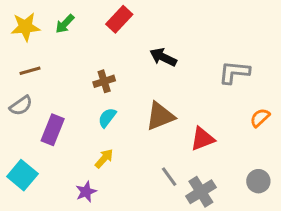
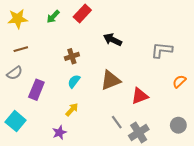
green arrow: (65, 24) -> (53, 17), moved

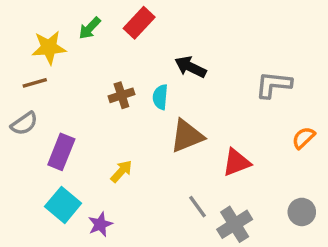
yellow star: (18, 19) -> (49, 48), moved
cyan semicircle: (74, 81) -> (160, 97), moved, turned -32
yellow arrow: (72, 110) -> (121, 171), moved
cyan square: (16, 121) -> (63, 205), moved

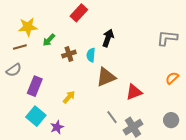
green arrow: (90, 28) -> (49, 40), moved
black arrow: (190, 67) -> (108, 38), turned 84
gray L-shape: (274, 85) -> (167, 38), moved

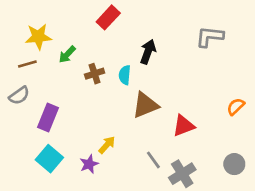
gray L-shape: (167, 38) -> (210, 37), moved
yellow arrow: (69, 97) -> (107, 145), moved
purple star: (57, 127) -> (89, 164), moved

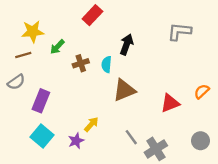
red triangle: (184, 126) -> (170, 103), moved

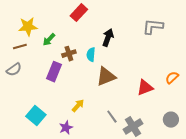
purple rectangle: (41, 101) -> (54, 72), moved
purple star: (76, 141) -> (66, 128), moved

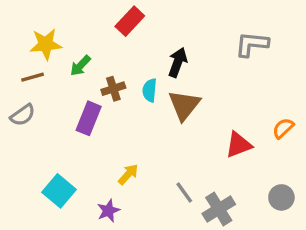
brown triangle: (106, 77) -> (184, 105), moved, turned -30

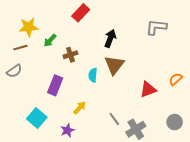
cyan semicircle: (150, 90) -> (93, 75), moved
purple rectangle: (89, 118) -> (55, 85), moved

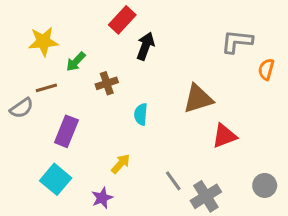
black arrow: (110, 38) -> (145, 46), moved
brown line: (20, 48) -> (46, 88), moved
brown triangle: (114, 65) -> (198, 99), moved, turned 35
orange semicircle: (176, 79) -> (266, 69), moved, turned -32
purple rectangle: (55, 85) -> (66, 131), moved

